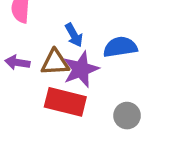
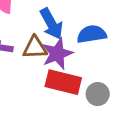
blue arrow: (74, 35) -> (51, 24), size x1.5
red rectangle: (65, 102) -> (63, 82), moved

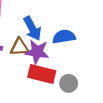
purple star: (57, 54) -> (37, 52), turned 30

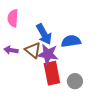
brown triangle: (20, 47) -> (33, 50), turned 42
red rectangle: (42, 74) -> (52, 73), turned 65

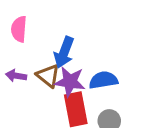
blue arrow: (44, 34) -> (64, 52), turned 50
blue semicircle: (71, 41) -> (103, 80), moved

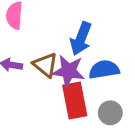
blue arrow: (64, 52) -> (81, 39), moved

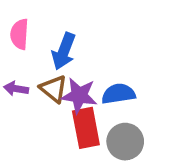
blue arrow: (81, 39) -> (64, 51), moved
gray circle: (110, 113) -> (125, 142), size x1.4

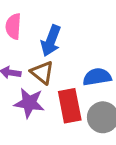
purple star: (79, 96) -> (29, 103), moved

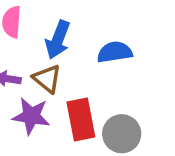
blue semicircle: (97, 77) -> (115, 52), moved

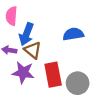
blue arrow: (58, 40) -> (26, 34), moved

